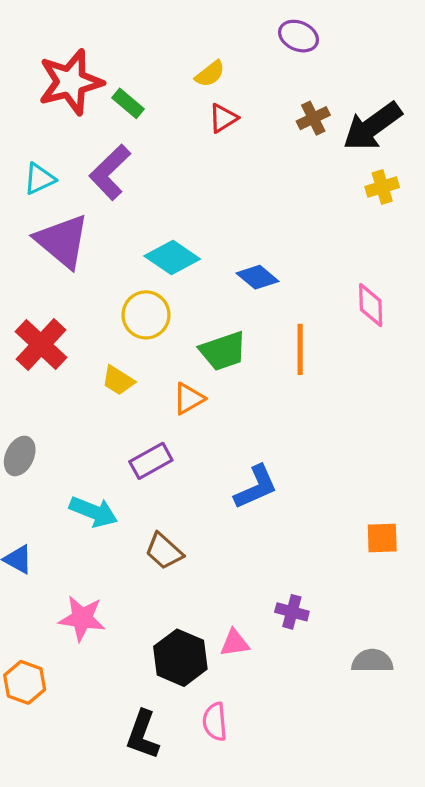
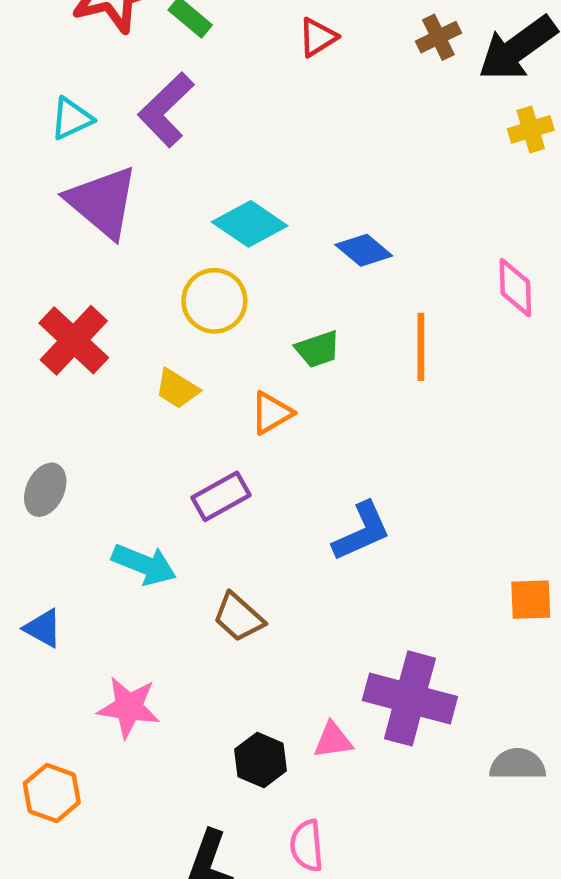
green trapezoid: (223, 351) -> (318, 349), size x0.7
purple cross: (292, 612) -> (410, 698), size x2.0
black hexagon: (180, 658) -> (261, 760), size x0.7

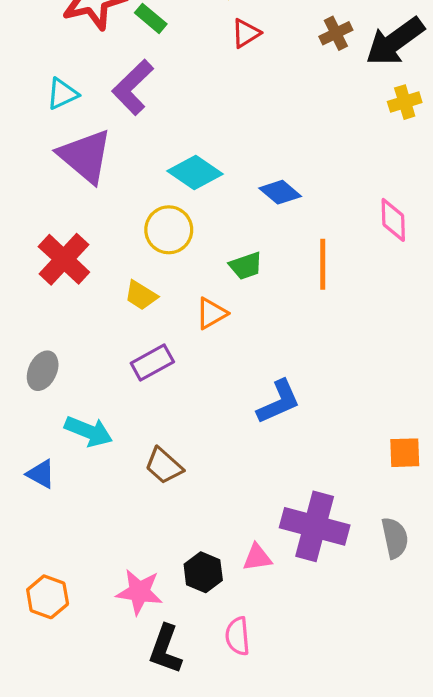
purple rectangle: (221, 496) -> (152, 363), moved
cyan arrow: (144, 564) -> (88, 431), moved
brown trapezoid: (239, 617) -> (164, 466), moved
pink star: (129, 707) -> (139, 592), moved
gray semicircle: (518, 764) -> (395, 538), moved, turned 78

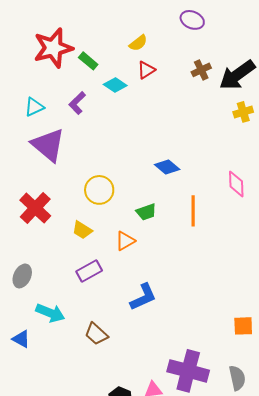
purple L-shape: (133, 87) -> (77, 103), size x0.7
cyan diamond: (195, 172) -> (115, 85), moved, size x0.7
blue L-shape: (279, 402) -> (143, 297), moved

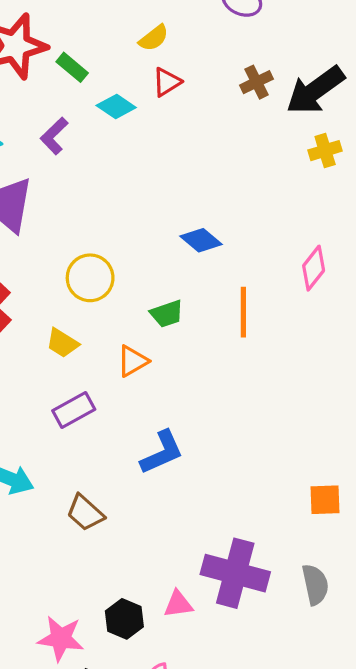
pink diamond: (236, 184) -> (314, 268), turned 40

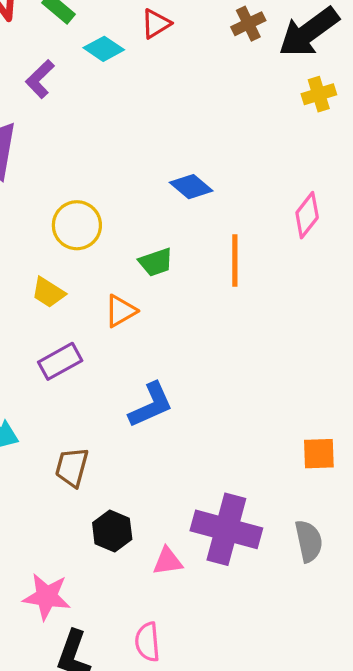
brown trapezoid: (85, 513) -> (72, 467), turned 63
black hexagon: (124, 619) -> (112, 531), moved

